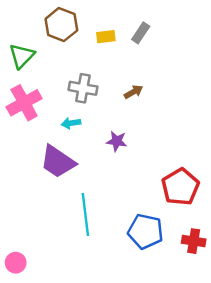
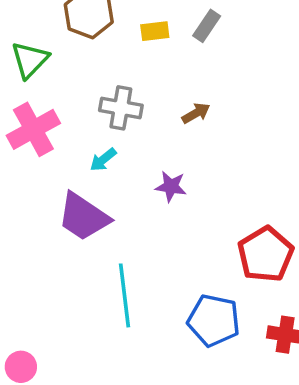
cyan arrow: (71, 123) -> (103, 160), turned -30

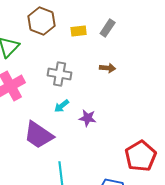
brown arrow: (196, 113) -> (108, 68), moved, turned 35
cyan arrow: (103, 160) -> (62, 106), moved

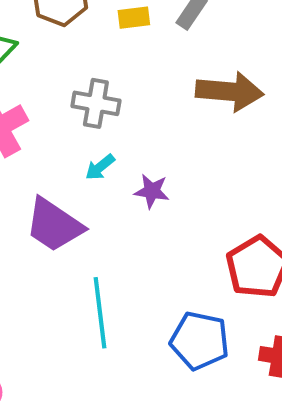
brown arrow: (108, 68) -> (230, 91), moved, size x2.0

